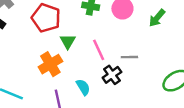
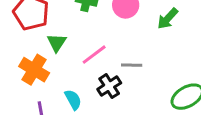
pink line: (99, 50) -> (94, 55), turned 75
orange cross: (50, 64) -> (34, 70), turned -30

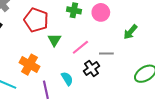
green arrow: (168, 19) -> (130, 32), moved
orange cross: (34, 70) -> (30, 65), moved

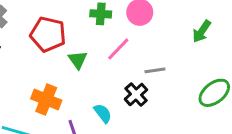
green arrow: (130, 32) -> (202, 31), moved
pink line: (80, 47) -> (118, 49), moved

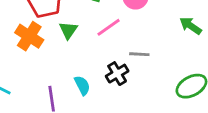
green arrow: (202, 31) -> (191, 26), turned 80
orange cross: (46, 99) -> (29, 36), moved

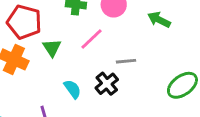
green arrow: (191, 26) -> (159, 20), moved
cyan semicircle: (82, 85) -> (73, 89), moved

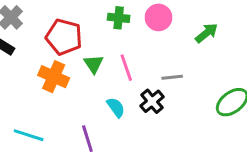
green arrow: (159, 20) -> (207, 33), turned 115
pink line: (91, 39) -> (126, 68), moved, turned -65

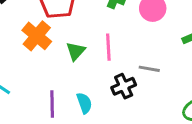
green triangle: (94, 64) -> (76, 51), moved
cyan semicircle: (116, 107) -> (84, 103), moved

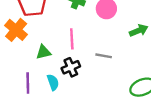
green triangle: (76, 51) -> (43, 52), moved, turned 35
black cross: (124, 86) -> (71, 67), moved

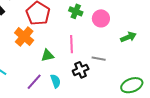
black cross: (71, 67) -> (81, 70), moved
purple line: (28, 83) -> (34, 82), turned 42

